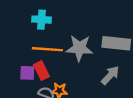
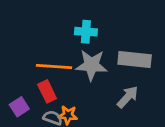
cyan cross: (42, 20) -> (86, 32), moved
purple square: (27, 73) -> (19, 107), moved, turned -35

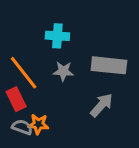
gray star: (92, 65) -> (63, 71), size x0.6
orange line: (54, 66) -> (24, 73), turned 48

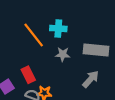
orange line: (24, 73) -> (34, 35), moved

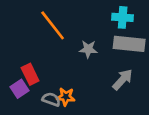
cyan cross: (58, 28) -> (123, 17), moved
red rectangle: (28, 75) -> (30, 74), moved

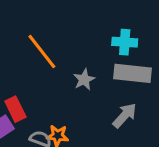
gray star: (88, 49) -> (84, 80), turned -30

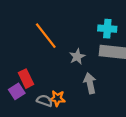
gray arrow: (125, 115) -> (90, 83), moved, turned -54

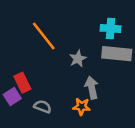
orange star: (57, 98) -> (82, 107), moved

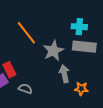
gray star: (78, 59) -> (53, 51), size x1.5
orange star: (82, 107) -> (81, 89), moved

